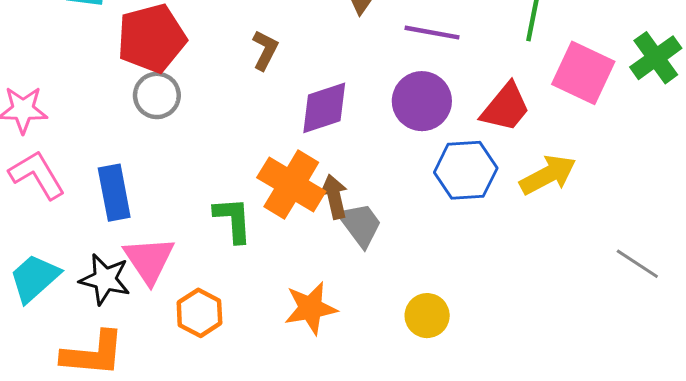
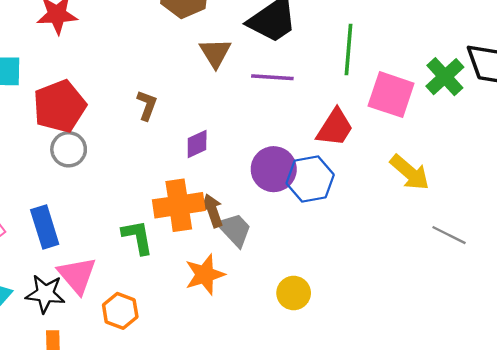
purple circle: (422, 101) -> (274, 169), moved
purple diamond: (324, 108) -> (197, 144), size x0.7
yellow arrow: (548, 175) -> (410, 172), moved, turned 75
orange cross: (291, 184) -> (179, 205), turned -33
orange star: (311, 308) -> (205, 275), moved

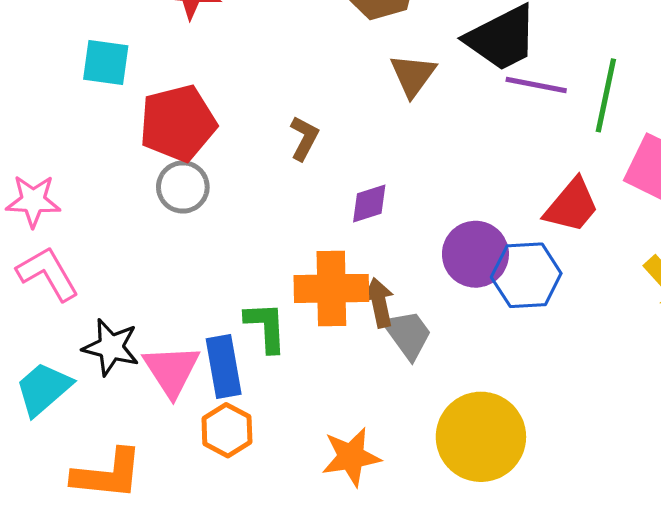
purple line: (272, 77) -> (536, 85), moved
blue rectangle: (45, 227) -> (224, 366), moved
orange star: (205, 275) -> (351, 457), moved
yellow circle: (294, 293) -> (481, 437), size x1.8
black star: (45, 294) -> (111, 347), moved

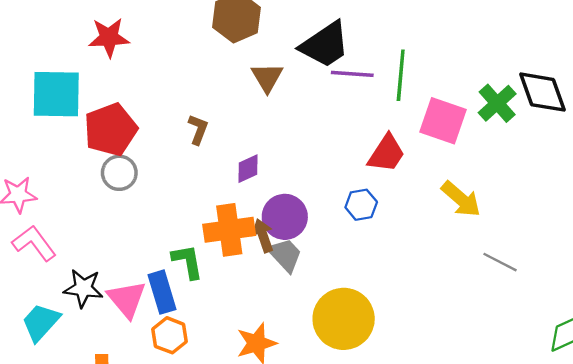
cyan square: (106, 62) -> (56, 94), size x1.6
purple circle: (475, 254) -> (285, 217), moved
blue hexagon: (526, 275) -> (361, 205), size x0.7

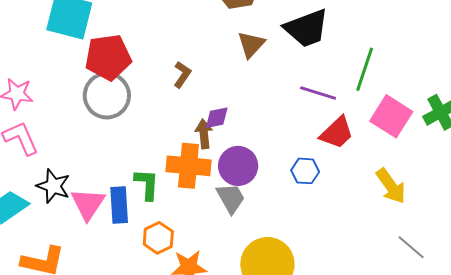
purple line: (352, 74) -> (318, 93), moved
gray circle: (119, 173) -> (107, 96), size x1.5
brown arrow: (263, 236) -> (204, 134), moved
orange hexagon: (170, 335) -> (158, 238), moved

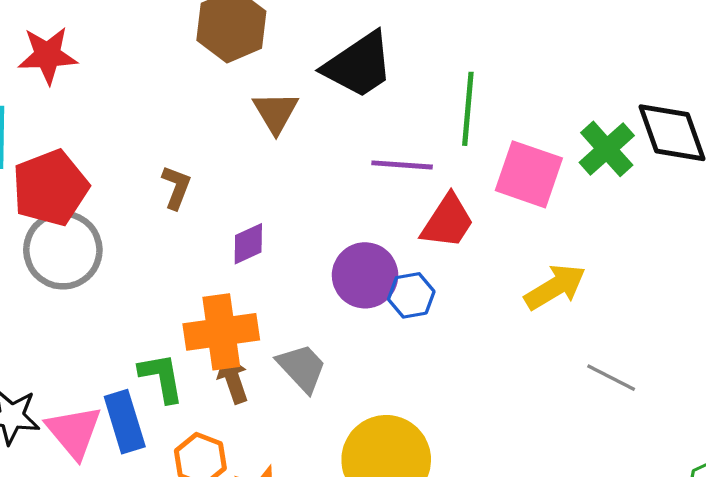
brown arrow: (204, 134) -> (233, 379), moved
purple circle: (238, 166) -> (365, 275), moved
yellow arrow: (391, 186) -> (555, 287), turned -72

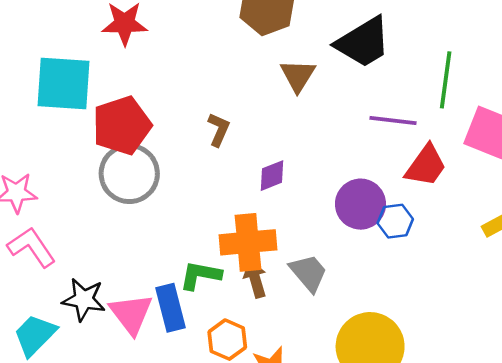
green L-shape: (161, 378) -> (200, 275), turned -72

